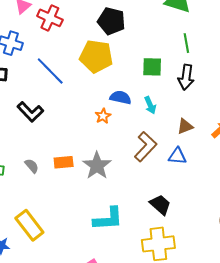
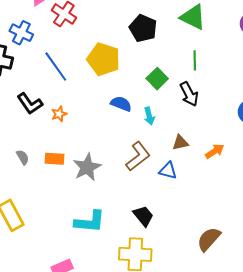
black pentagon: (111, 21) -> (143, 28), moved
green square: (152, 67) -> (157, 79), turned 35
black arrow: (186, 77) -> (189, 94), turned -45
orange star: (103, 116) -> (59, 114), moved

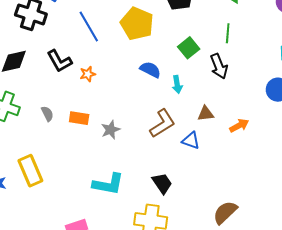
gray star: (87, 167) -> (111, 130), size x0.7

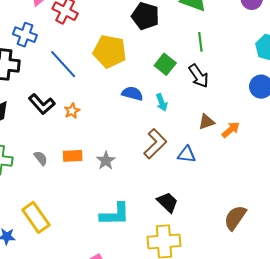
brown triangle: (206, 114) -> (206, 122), moved

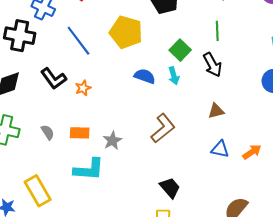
cyan arrow: (162, 102) -> (174, 76), moved
orange arrow: (231, 130) -> (252, 152), moved
blue triangle: (187, 154) -> (220, 149), moved
cyan L-shape: (115, 214) -> (89, 169), moved

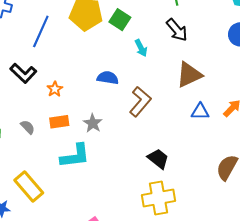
blue line: (78, 41) -> (41, 31), turned 72
green square: (180, 50) -> (120, 20), moved
blue semicircle: (145, 76) -> (108, 78), moved
orange star: (83, 88) -> (55, 89), moved
brown triangle: (216, 111) -> (189, 75), size x1.6

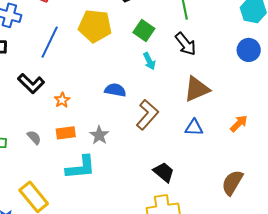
green square: (120, 20) -> (144, 31), moved
blue triangle: (200, 112) -> (194, 128), moved

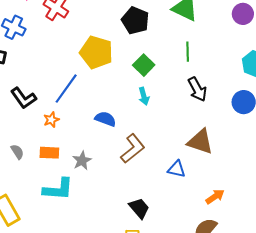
blue line: (50, 42) -> (66, 89), moved
black arrow: (186, 44) -> (197, 89), moved
brown triangle: (197, 89) -> (200, 142), moved, turned 32
orange arrow: (239, 124) -> (215, 197), moved

